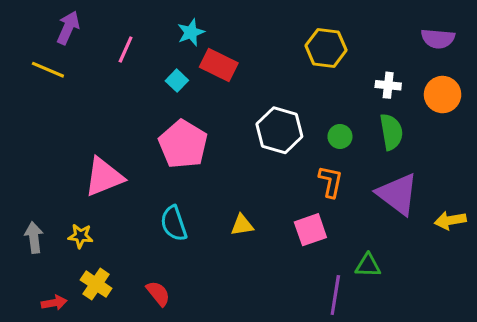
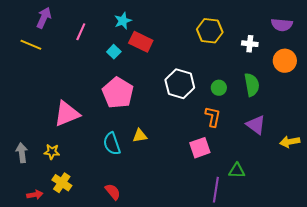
white cross: (388, 85) -> (250, 44), moved
purple triangle: (397, 194) -> (256, 125), size x0.7
yellow triangle: (242, 225) -> (140, 136), moved
red semicircle: (158, 293) -> (113, 192), moved

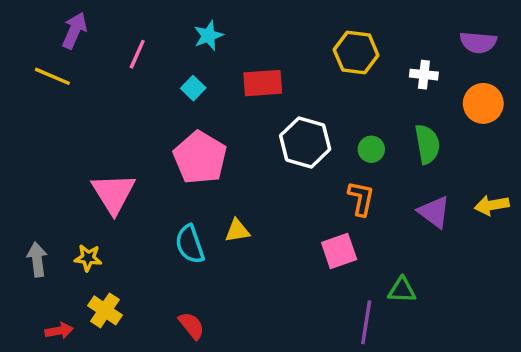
red rectangle: (141, 42) -> (263, 83), moved, turned -30
pink triangle: (67, 114) -> (113, 193), turned -40
yellow arrow: (290, 142) -> (492, 205), moved

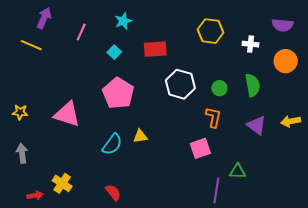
pink triangle: (113, 193) -> (67, 114), turned -40
cyan semicircle: (190, 244) -> (112, 144), turned -125
yellow star: (88, 258) -> (20, 112), moved

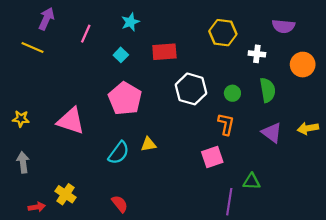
purple semicircle: (283, 25) -> (284, 26), moved
white cross: (251, 44) -> (257, 54), moved

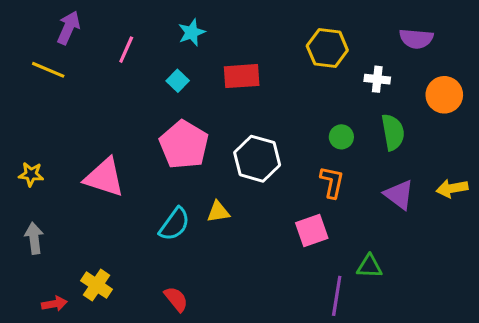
white hexagon: (191, 89) -> (257, 159), moved

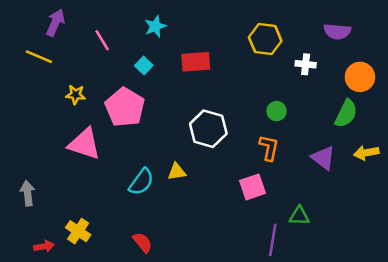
pink line: (126, 50) -> (102, 40), turned -55
green semicircle: (393, 132) -> (346, 114), moved, turned 36
pink pentagon: (184, 145) -> (125, 107), moved
yellow star: (31, 174) -> (76, 95), moved

